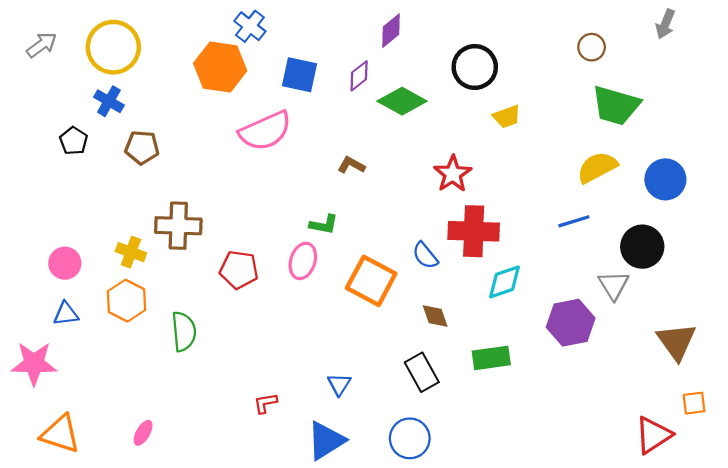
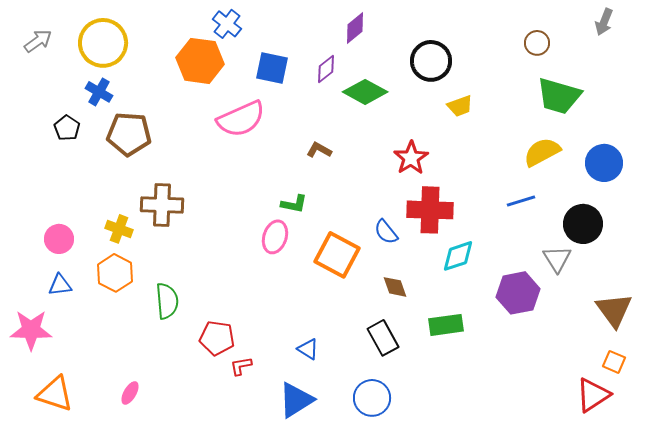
brown pentagon: (142, 147) -> (129, 134), size x1.4
red pentagon: (239, 270) -> (217, 338), moved
blue triangle: (339, 384) -> (308, 349), turned -30
orange square: (694, 403) -> (614, 362), moved, turned 30

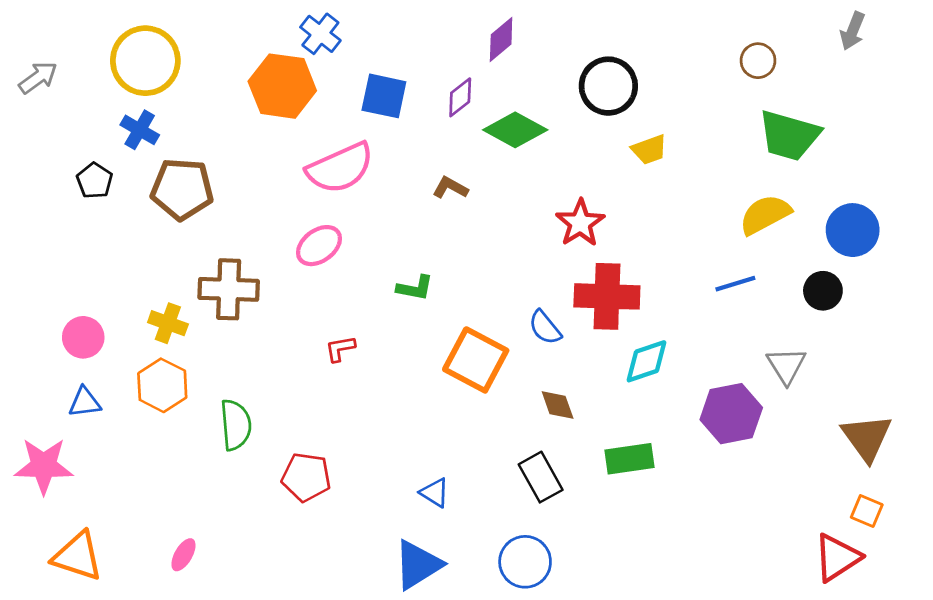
gray arrow: (38, 41) -> (38, 78), moved
brown L-shape: (319, 150) -> (450, 188), moved
black circle: (583, 224) -> (823, 291), moved, size x0.7
pink ellipse: (275, 237) -> (319, 246), moved, turned 36
red L-shape: (241, 366) -> (340, 349), moved

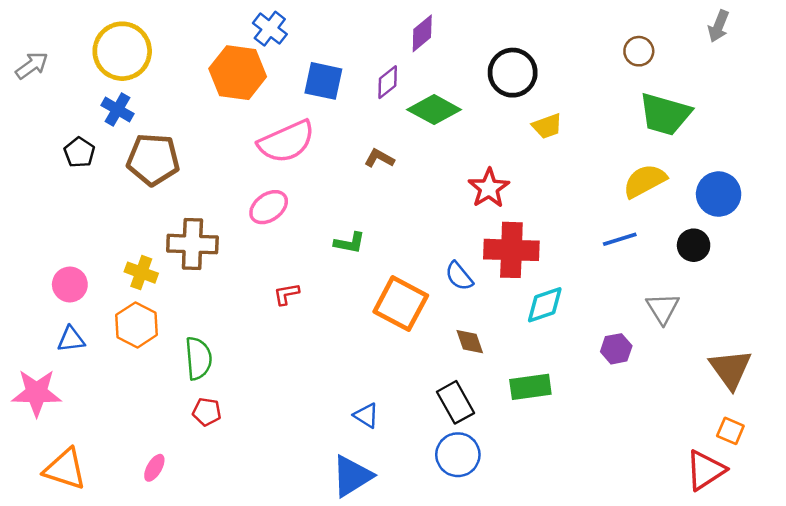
purple hexagon: (731, 414) -> (616, 349), size x0.6
red pentagon: (306, 477) -> (207, 412), moved, size x0.7
blue circle: (525, 562) -> (458, 455), moved

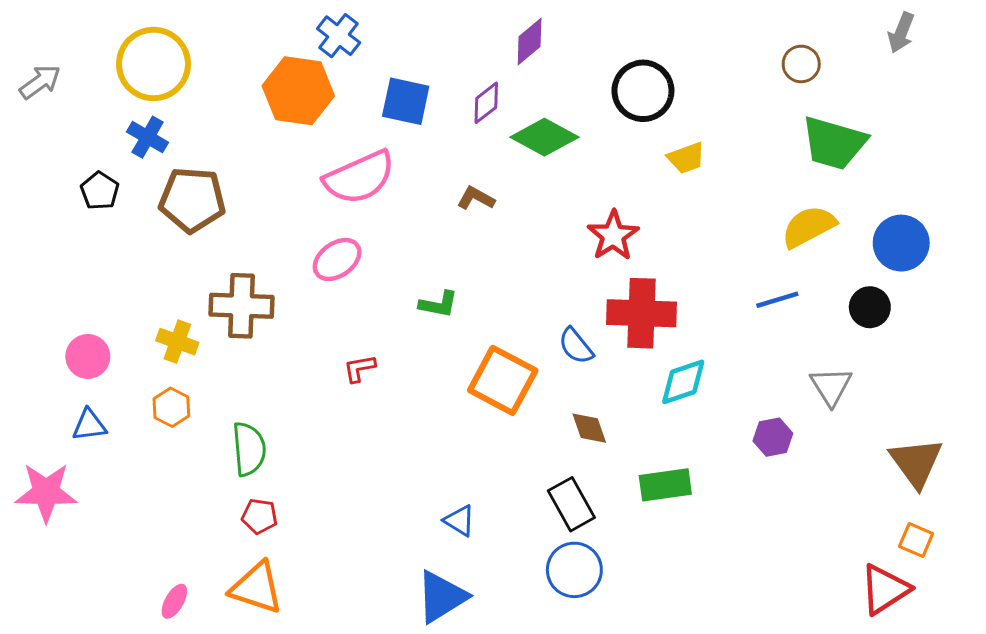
orange hexagon: (136, 325) -> (171, 407), size x0.7
pink ellipse: (154, 468) -> (174, 601), moved
orange triangle: (65, 469) -> (256, 588), moved

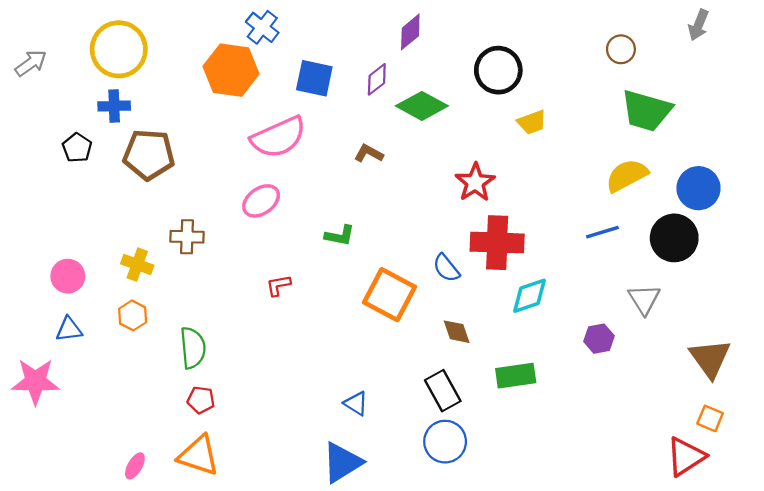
blue cross: (148, 137) -> (114, 106), turned -32
brown cross: (242, 306) -> (187, 237), size x0.7
black circle: (870, 307) -> (674, 238), size x1.5

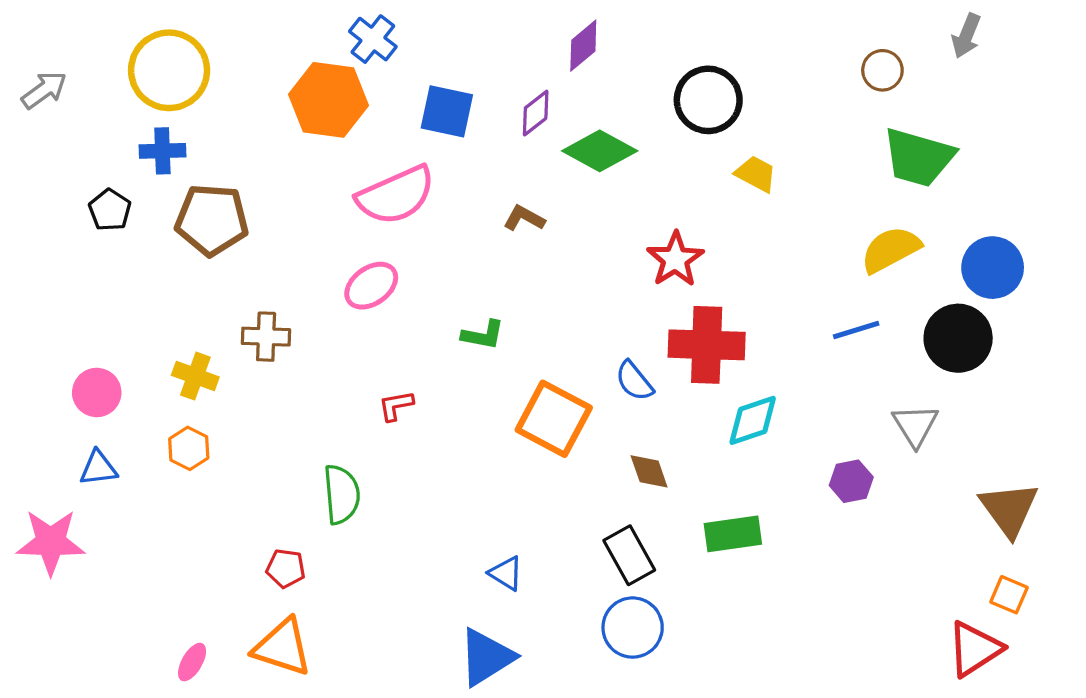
gray arrow: (698, 25) -> (966, 36), moved
yellow trapezoid: (532, 122) -> (756, 174), turned -132
green semicircle: (193, 348) -> (342, 494), moved

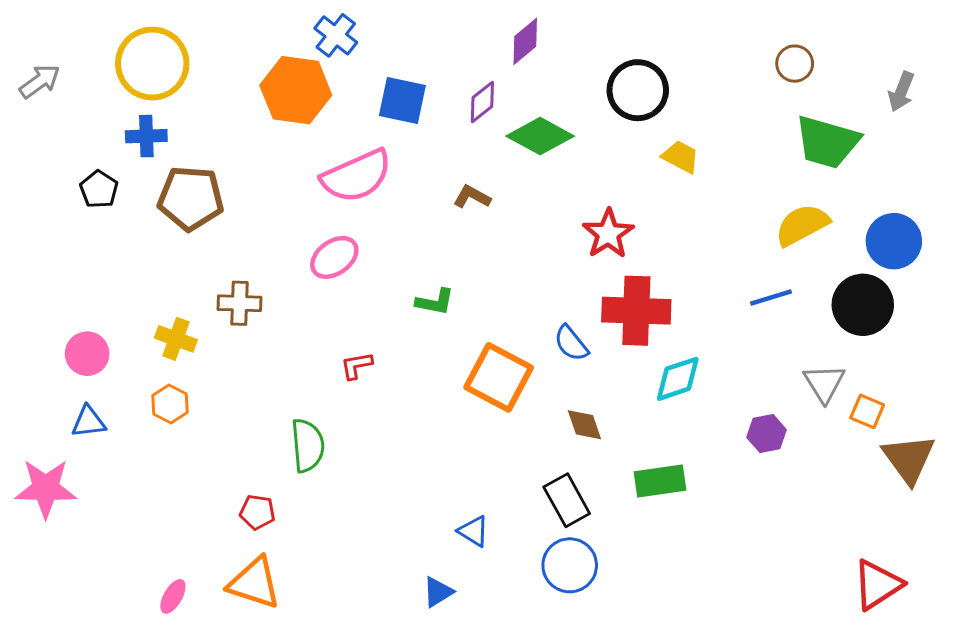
gray arrow: (966, 36) -> (901, 92), moved
blue triangle: (506, 573) -> (473, 531), moved
orange square: (1009, 595) -> (867, 411), moved
blue triangle: (486, 657) -> (438, 592), size x0.6

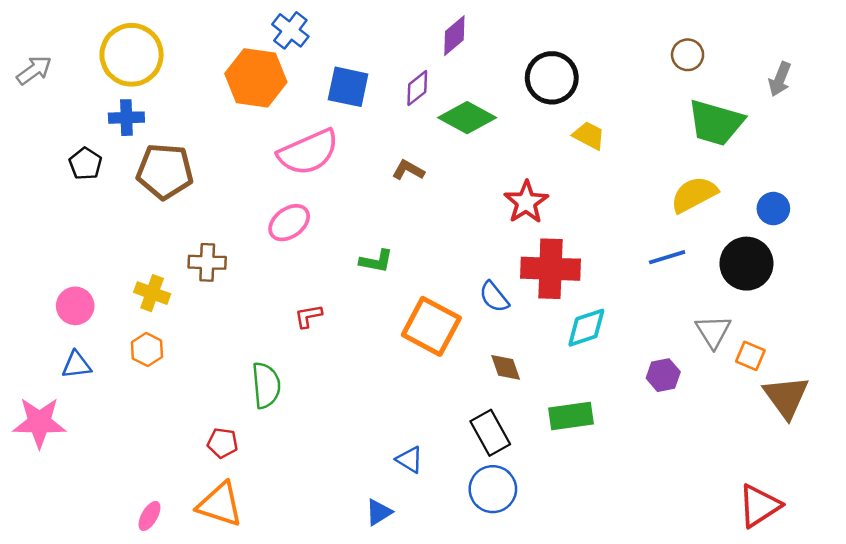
blue circle: (894, 241) -> (773, 209), size x0.7

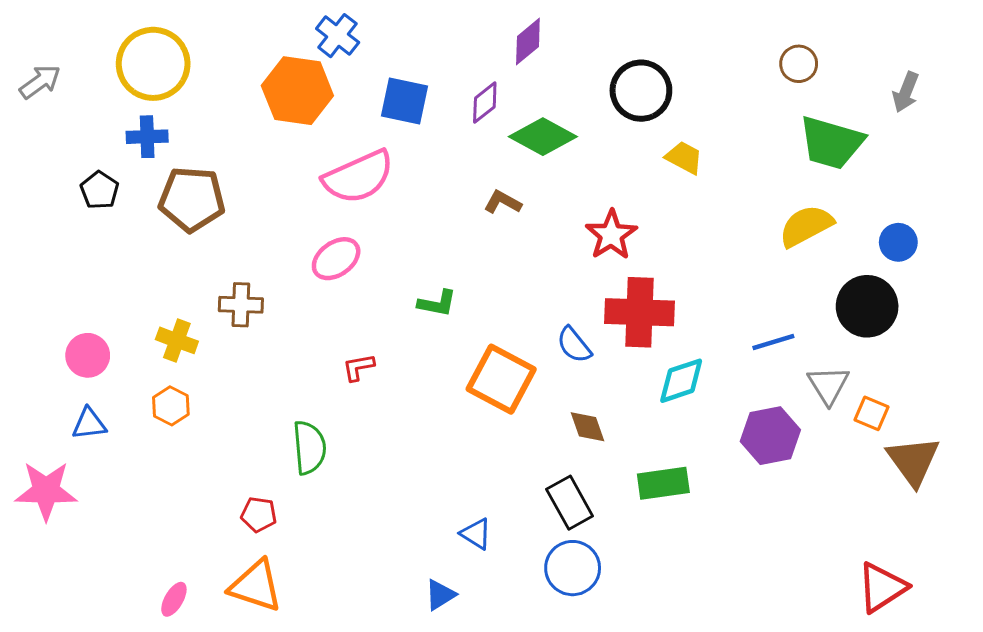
brown L-shape: (408, 170) -> (503, 202), moved
blue line: (667, 257) -> (773, 342), moved
purple hexagon: (663, 375) -> (770, 436), size x1.5

